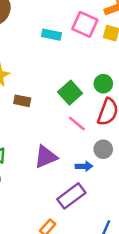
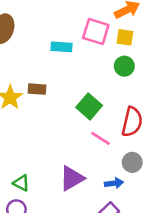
green circle: (103, 84) -> (124, 66), moved
brown rectangle: (22, 101) -> (37, 89), moved

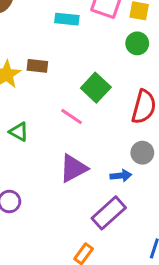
pink line: (100, 138) -> (72, 117), moved
green triangle: (21, 183) -> (19, 132), moved

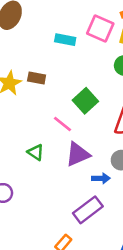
green triangle: (19, 132) -> (36, 152), moved
purple triangle: (73, 168) -> (78, 154), moved

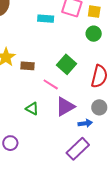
brown rectangle: (37, 78) -> (28, 66), moved

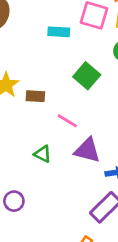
green square: (66, 64) -> (87, 76), moved
purple triangle: (65, 107) -> (87, 150), turned 45

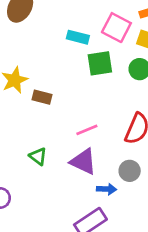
green square: (87, 76) -> (100, 63), moved, turned 30
pink line: (67, 121) -> (87, 130), moved, turned -65

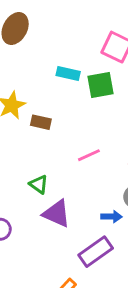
cyan rectangle: (78, 37) -> (68, 74), moved
purple triangle: (83, 161) -> (57, 214), moved

